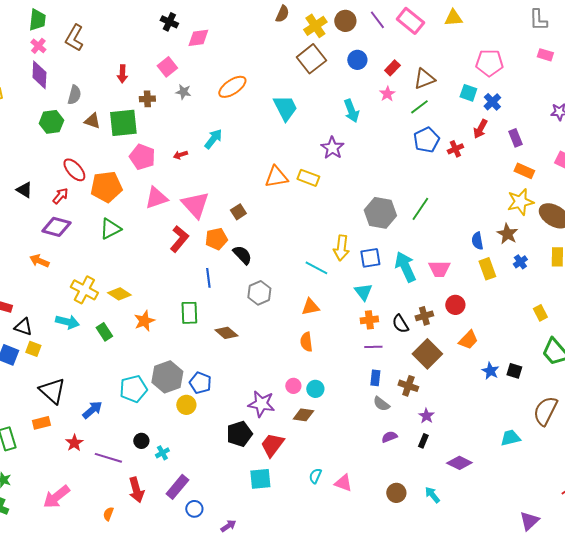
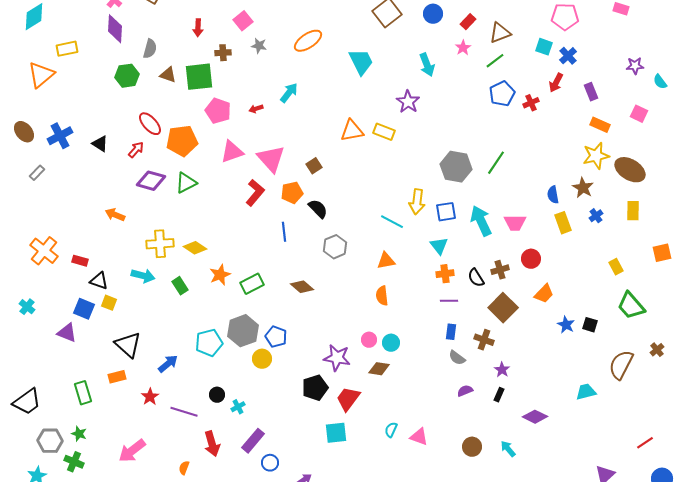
purple diamond: (56, 227) -> (151, 181), moved
yellow cross: (84, 290) -> (160, 244), turned -32
green rectangle: (189, 313) -> (252, 284), moved, turned 65

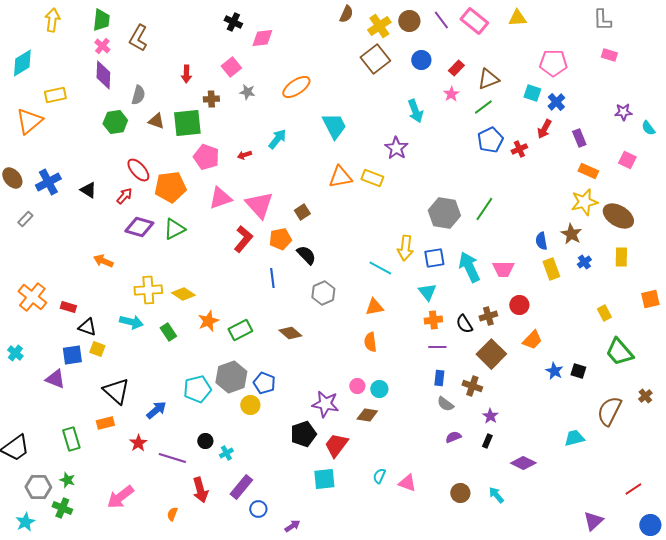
cyan trapezoid: (361, 62) -> (334, 126), moved
blue square: (84, 309) -> (72, 355), turned -30

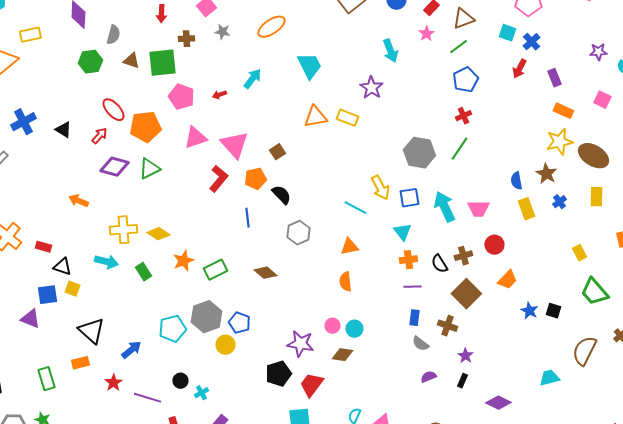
red cross: (519, 149) -> (463, 116), moved
yellow arrow: (405, 248) -> (380, 188), turned -35

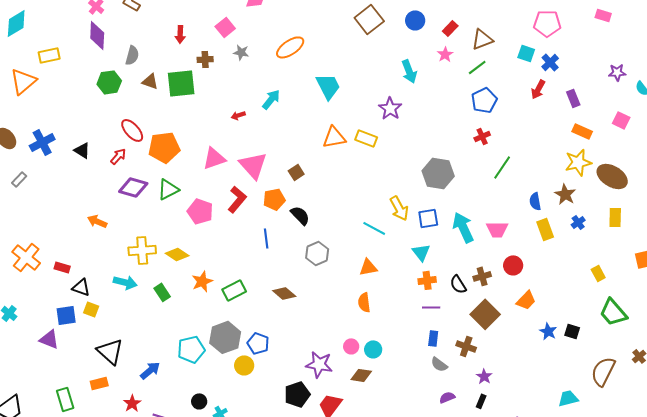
pink pentagon: (181, 97) -> (200, 211), moved
green line: (459, 149) -> (502, 167), moved

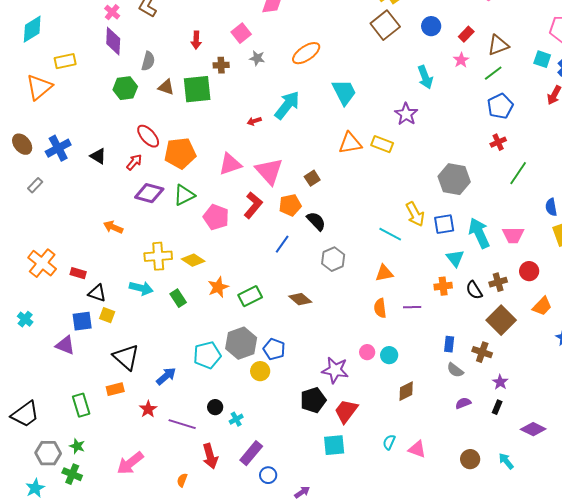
cyan arrow: (271, 99) -> (287, 105), size x1.4
blue line: (266, 238) -> (282, 244), turned 42
cyan triangle: (421, 252) -> (455, 258), moved
purple line: (431, 307) -> (412, 307), moved
brown diamond: (361, 375) -> (406, 391), moved, turned -35

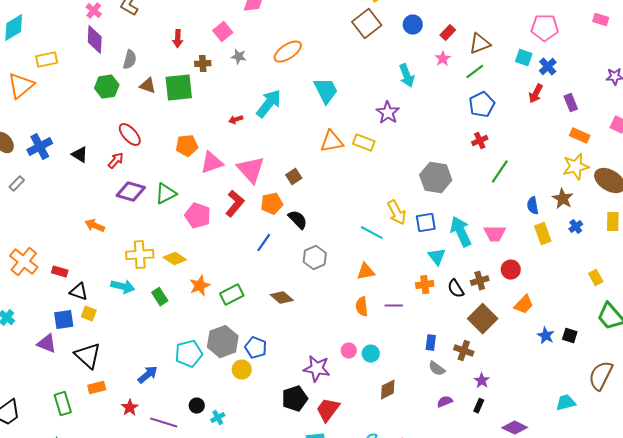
orange pentagon: (180, 153) -> (187, 146), moved, size x0.7
black triangle: (126, 357) -> (88, 356), moved

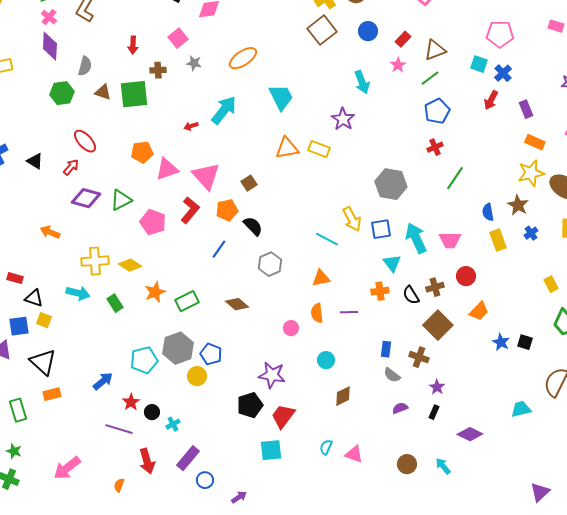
pink circle: (349, 351) -> (291, 328), moved
red star: (130, 408) -> (131, 402), moved

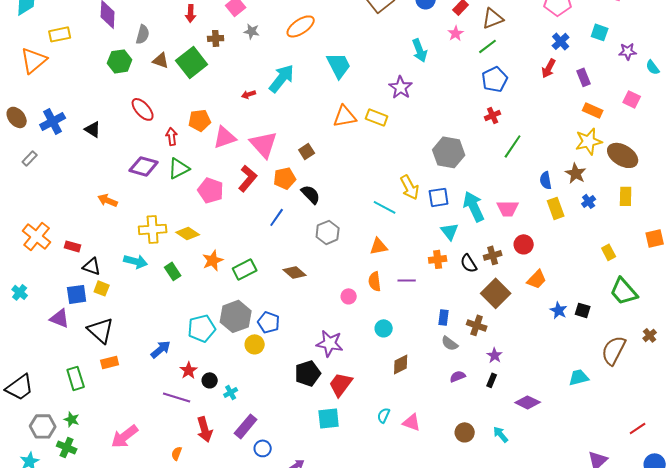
cyan square: (479, 64) -> (600, 32), moved
green square: (134, 94) -> (192, 62), turned -32
red arrow: (71, 167) -> (172, 136), moved, turned -48

